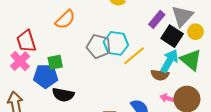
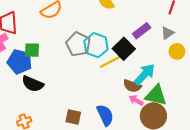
gray triangle: (182, 16) -> (167, 33), size x0.6
black square: (172, 36) -> (124, 49), moved
green triangle: (191, 60) -> (156, 95), moved, turned -40
pink arrow: (167, 98) -> (136, 100), moved

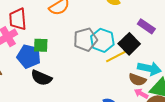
purple rectangle: (142, 31) -> (146, 26), turned 72
gray pentagon: (78, 44) -> (85, 40), turned 30
cyan arrow: (145, 74) -> (149, 68), turned 60

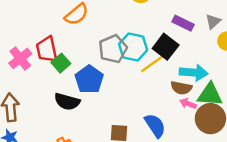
red trapezoid: (18, 19) -> (47, 50), moved
green square: (41, 45) -> (61, 63), turned -35
blue pentagon: (29, 56) -> (89, 79), moved, turned 30

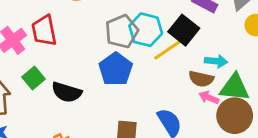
green square: (61, 63) -> (33, 78), moved
cyan arrow: (194, 73) -> (216, 61), size x0.7
blue pentagon: (89, 79) -> (116, 69), moved

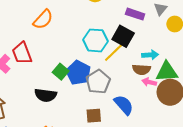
gray pentagon: (122, 31) -> (98, 82), moved
green square: (33, 78) -> (61, 72), moved

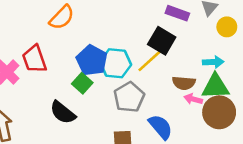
cyan hexagon: (95, 40) -> (116, 63), moved
cyan arrow: (150, 55) -> (213, 62), moved
blue pentagon: (78, 73) -> (92, 60), moved
black semicircle: (46, 95) -> (63, 112), turned 30

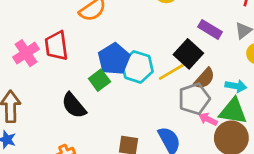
brown semicircle: (184, 83) -> (204, 78), moved, turned -65
gray pentagon: (129, 97) -> (194, 99), moved

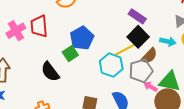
purple rectangle: (210, 29) -> (137, 16), moved
cyan hexagon: (137, 67) -> (111, 65), moved
cyan arrow: (236, 86) -> (168, 42), moved

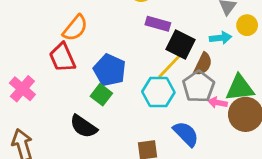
purple rectangle: (137, 16) -> (158, 24), moved
red trapezoid: (39, 26) -> (62, 57), moved

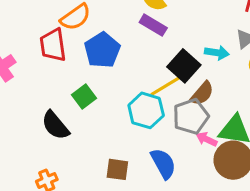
purple rectangle: (158, 24) -> (153, 25), moved
cyan arrow: (220, 38) -> (217, 53), moved
blue pentagon: (110, 70) -> (102, 50), moved

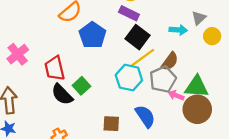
red trapezoid: (53, 45) -> (55, 68), moved
black square: (184, 66) -> (138, 37), moved
green square: (84, 97) -> (81, 86), moved

